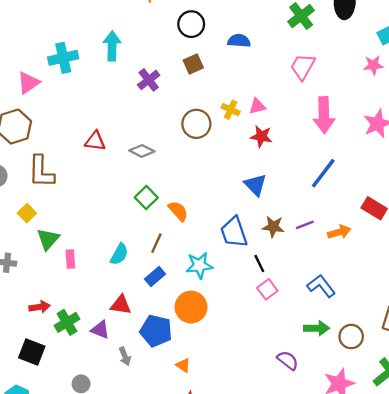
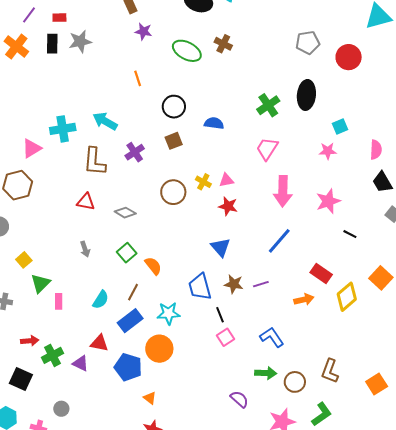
cyan arrow: (112, 46) -> (105, 121), turned -65
brown L-shape: (41, 172) -> (94, 162), moved
orange arrow: (339, 232) -> (304, 299), moved
blue rectangle: (155, 277) -> (130, 321), size x1.4
gray arrow: (125, 356) -> (85, 249), moved

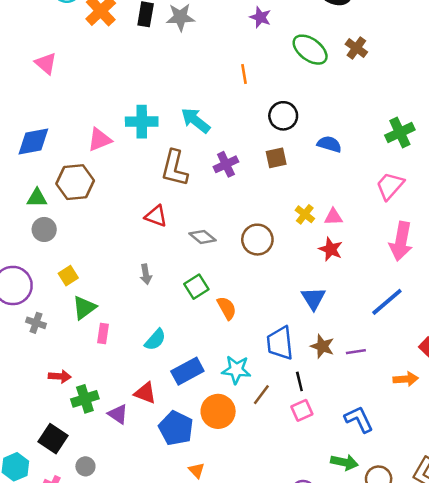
brown circle: (173, 192) -> (257, 240), moved
brown line: (133, 292) -> (261, 395), moved
black square: (21, 379) -> (53, 439), moved

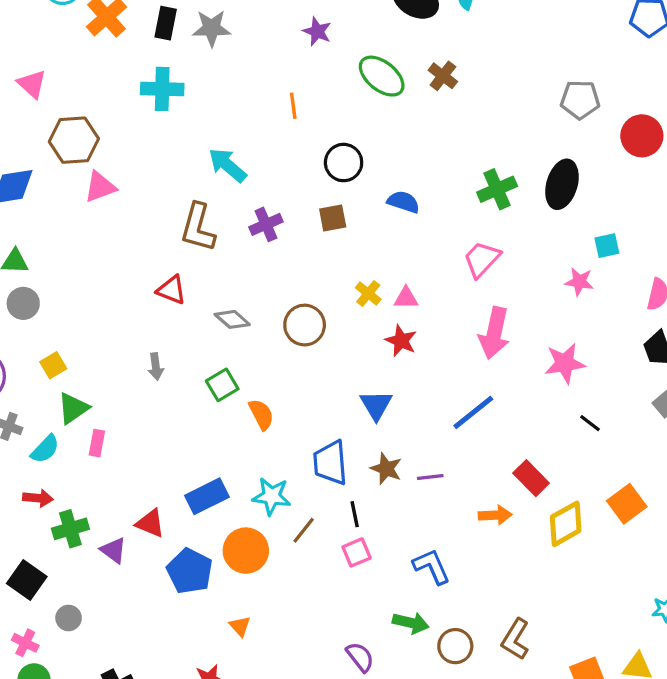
cyan cross: (142, 122) -> (162, 89), moved
brown hexagon: (75, 182) -> (74, 140), moved
cyan semicircle: (155, 340) -> (45, 449), moved
orange triangle: (197, 470) -> (240, 626), moved

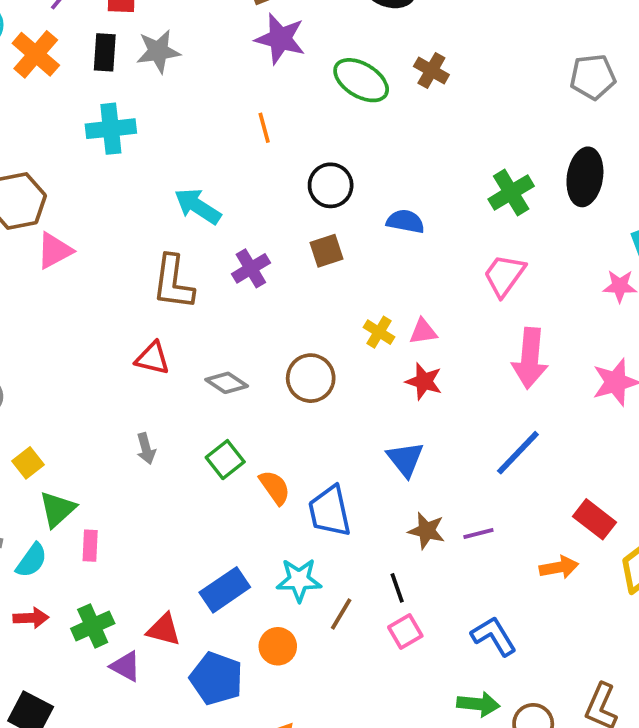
purple star: (317, 31) -> (280, 39), size x1.5
blue trapezoid: (330, 463) -> (330, 511), moved
green cross: (70, 529) -> (93, 626), moved
orange circle: (246, 551) -> (278, 646), size x0.7

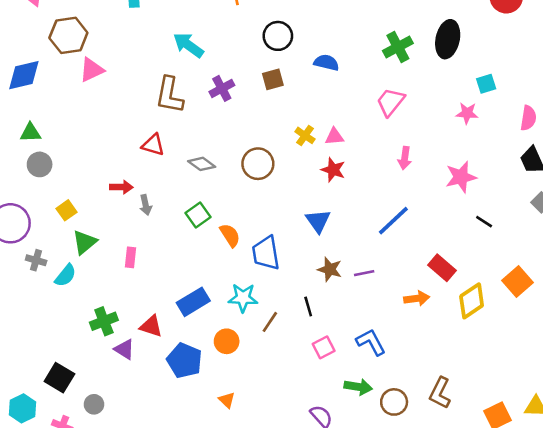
pink arrow: (530, 358) -> (405, 158), size x0.6
pink rectangle: (90, 546) -> (131, 257), moved
red arrow: (31, 618) -> (121, 187), moved
pink square: (405, 631) -> (324, 347), moved

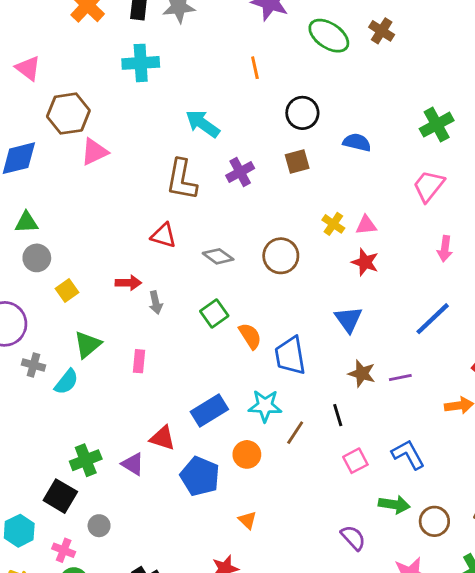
yellow square: (66, 210) -> (67, 290), moved
green cross: (104, 321) -> (86, 460), moved

